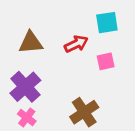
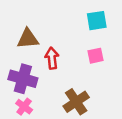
red arrow: (76, 44) -> (52, 58), moved, turned -70
purple cross: (25, 87) -> (23, 79), turned -32

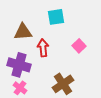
cyan square: (97, 21) -> (56, 17), moved
pink square: (96, 56) -> (79, 46), turned -32

